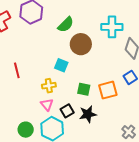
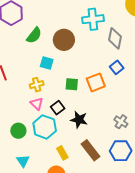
green semicircle: (66, 25) -> (34, 35), moved
black star: (88, 114) -> (79, 120), moved, turned 30

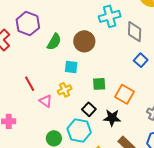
orange square: (96, 82) -> (124, 94), moved, turned -30
pink triangle: (37, 104) -> (46, 101), moved

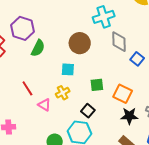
gray diamond: (135, 32) -> (119, 42), moved
green semicircle: (54, 42) -> (38, 48), moved
black star: (112, 118) -> (129, 116), moved

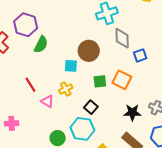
brown circle: (80, 43) -> (89, 51), moved
blue square: (137, 59) -> (140, 55), turned 32
orange square: (123, 94) -> (122, 80), moved

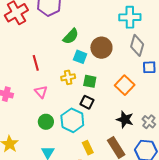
green semicircle: (41, 44) -> (71, 36), moved
green square: (100, 81) -> (90, 81), moved
pink triangle: (47, 101) -> (41, 92), moved
black square: (91, 107) -> (87, 102), turned -32

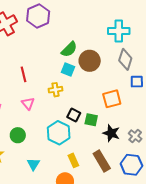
green semicircle: (71, 36) -> (69, 49), moved
green square: (90, 81) -> (91, 120), moved
orange square: (125, 85) -> (112, 99), turned 30
green circle: (46, 122) -> (18, 135), moved

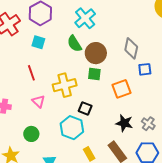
cyan cross: (119, 31) -> (85, 18), moved, turned -35
green semicircle: (69, 49) -> (74, 44), turned 108
cyan square: (68, 69) -> (38, 42), moved
yellow cross: (56, 90) -> (65, 85), size x1.6
green square: (91, 120) -> (94, 74), moved

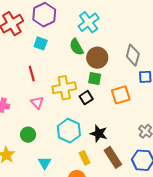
black square: (85, 108) -> (86, 98), moved, turned 32
black star: (124, 123) -> (99, 133), moved

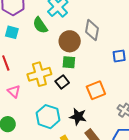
green semicircle: (76, 47) -> (40, 25), moved
gray diamond: (133, 55) -> (92, 30), moved
orange square: (121, 95) -> (96, 90), moved

